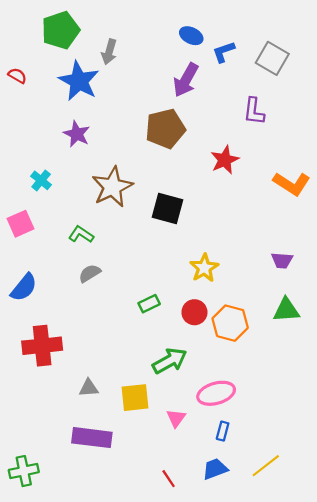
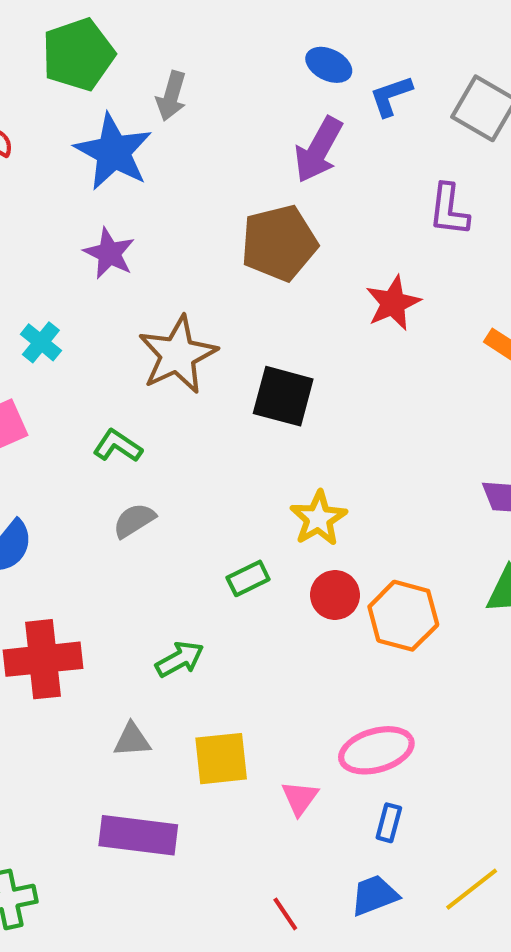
yellow star: (204, 268) -> (318, 518), moved
green arrow: (170, 361) -> (180, 659), moved, size x0.7

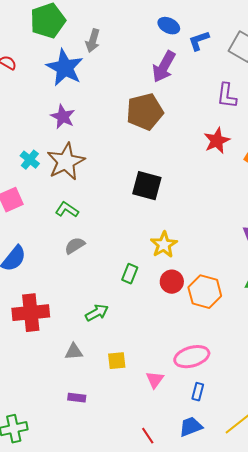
red star: (393, 303) -> (217, 141), moved
brown star: (178, 355) -> (66, 162), moved
green rectangle: (248, 578) -> (130, 274), turned -42
yellow square: (221, 759) -> (117, 361), size x0.7
purple rectangle: (138, 835) -> (77, 398), size x0.5

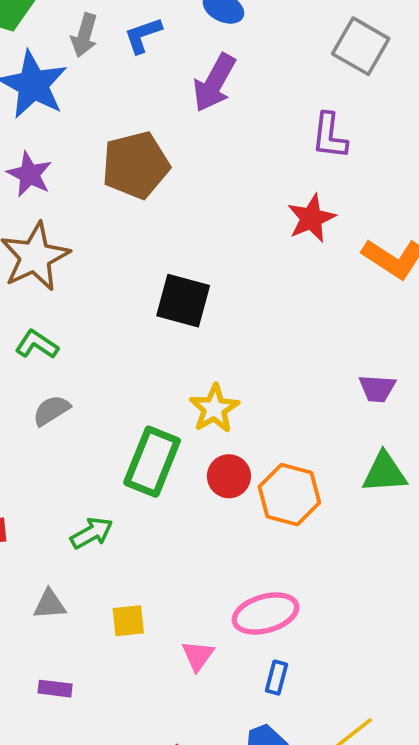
blue L-shape: (199, 41) -> (143, 35), moved
brown pentagon: (145, 112) -> (136, 165), moved
green rectangle: (130, 274) -> (152, 462), size x1.8

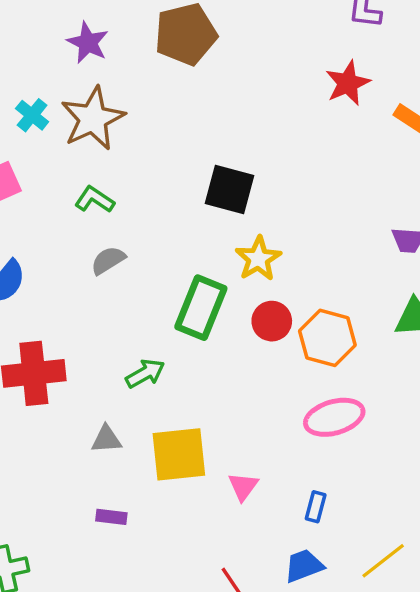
black square: (183, 301) -> (230, 189), moved
pink ellipse: (266, 614) -> (334, 417), moved
yellow square: (128, 621) -> (179, 454), size x1.8

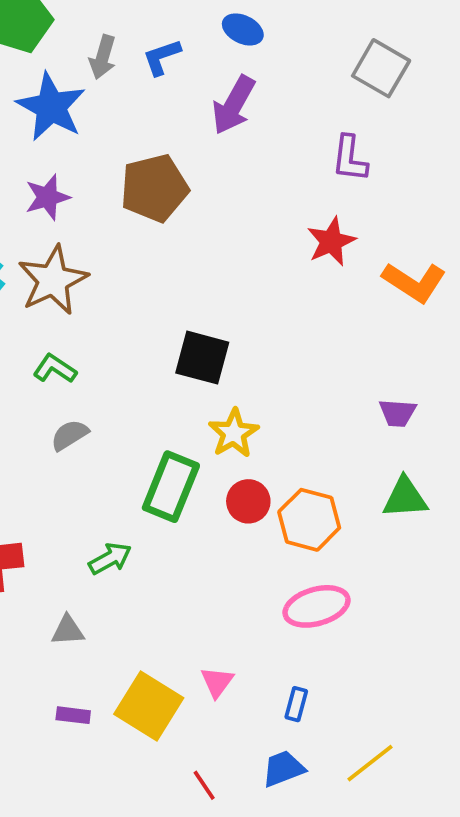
purple star: (88, 43) -> (47, 197), turned 30
yellow square: (179, 454) -> (149, 706), moved, turned 38

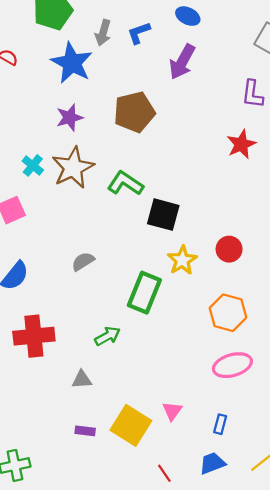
green L-shape: (55, 369) -> (125, 183), moved, size x1.4
red circle: (248, 501) -> (229, 249), moved

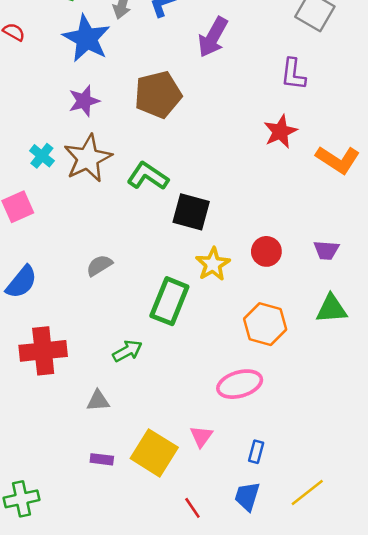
pink ellipse: (232, 365) -> (240, 384), moved
blue trapezoid: (212, 463) -> (247, 496), turned -52

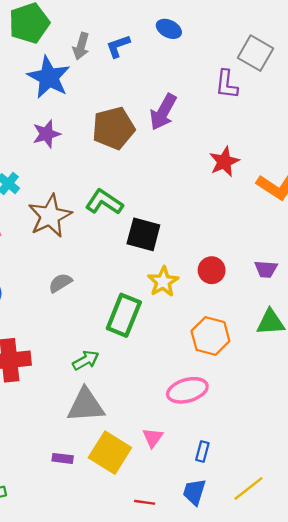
purple arrow: (213, 37) -> (163, 112), moved
purple L-shape: (293, 74) -> (227, 84), moved
brown star: (88, 158) -> (50, 216), moved
gray triangle: (98, 401) -> (86, 405), moved, size x1.8
red line: (192, 508) -> (145, 502), turned -48

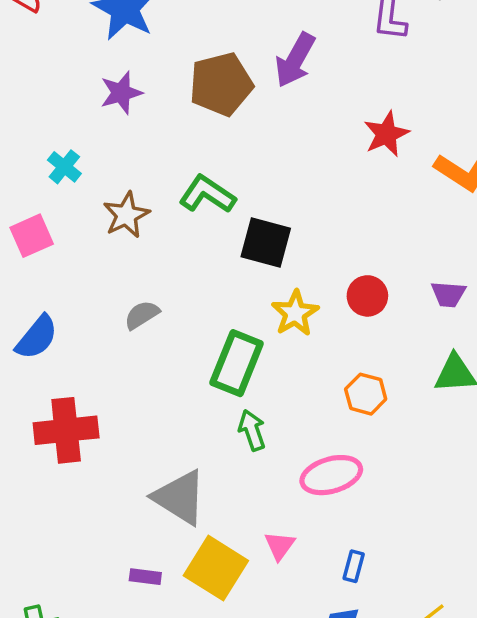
brown star: (50, 216) -> (126, 215), size x0.7
orange hexagon: (210, 336) -> (366, 394), size x0.7
green arrow: (86, 360) -> (252, 430), moved, turned -80
gray triangle: (86, 405) -> (180, 497), turned 36

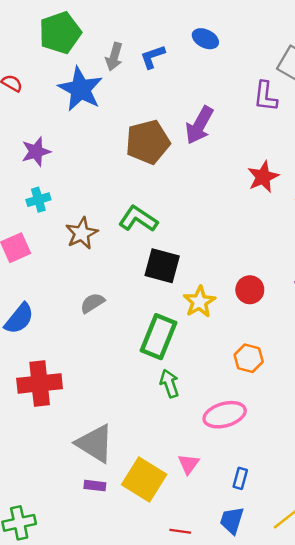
purple star: (121, 93) -> (36, 152), moved
cyan cross: (64, 167) -> (38, 200), turned 35
black square: (266, 243) -> (162, 266), moved
gray triangle: (180, 497) -> (95, 444), moved

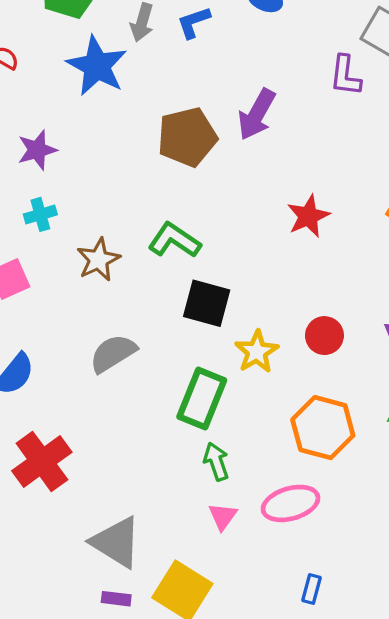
red star: (263, 177) -> (308, 216), moved
gray semicircle: (92, 303) -> (113, 353), size x1.4
orange hexagon: (249, 358) -> (323, 428), size x1.6
red cross: (40, 383) -> (42, 461), turned -30
pink triangle: (189, 464) -> (223, 516), moved

